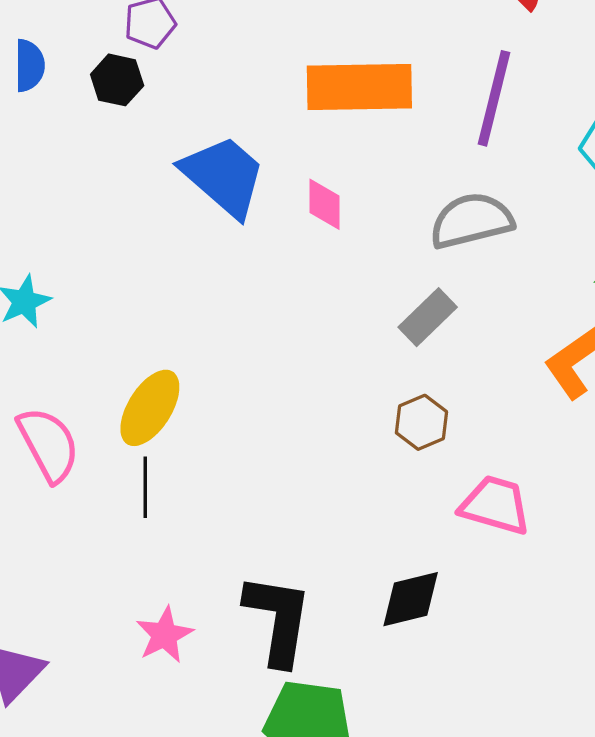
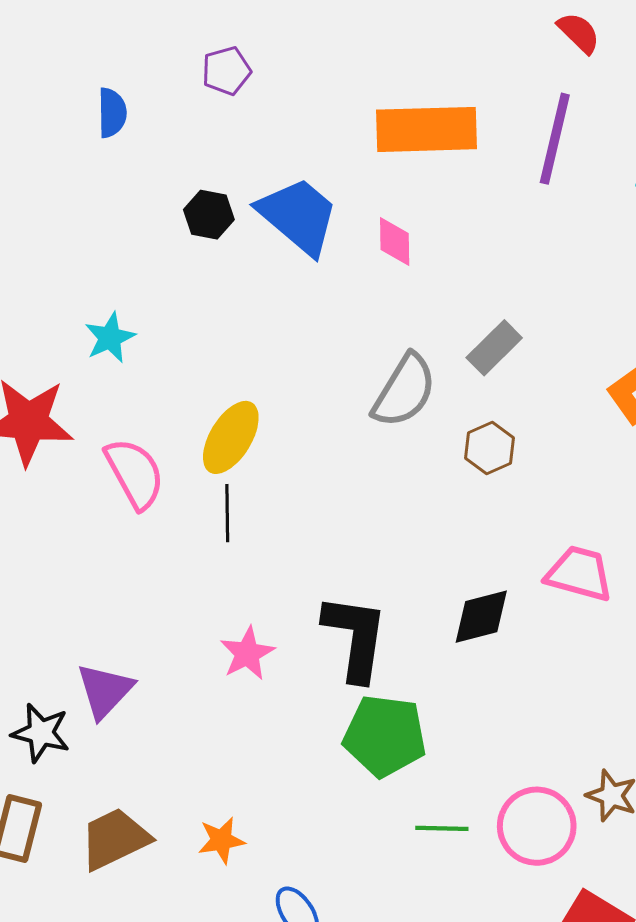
black hexagon: (117, 80) -> (209, 215), moved
gray semicircle: (471, 221) -> (404, 391), moved, turned 136
pink trapezoid: (495, 505) -> (579, 574), moved

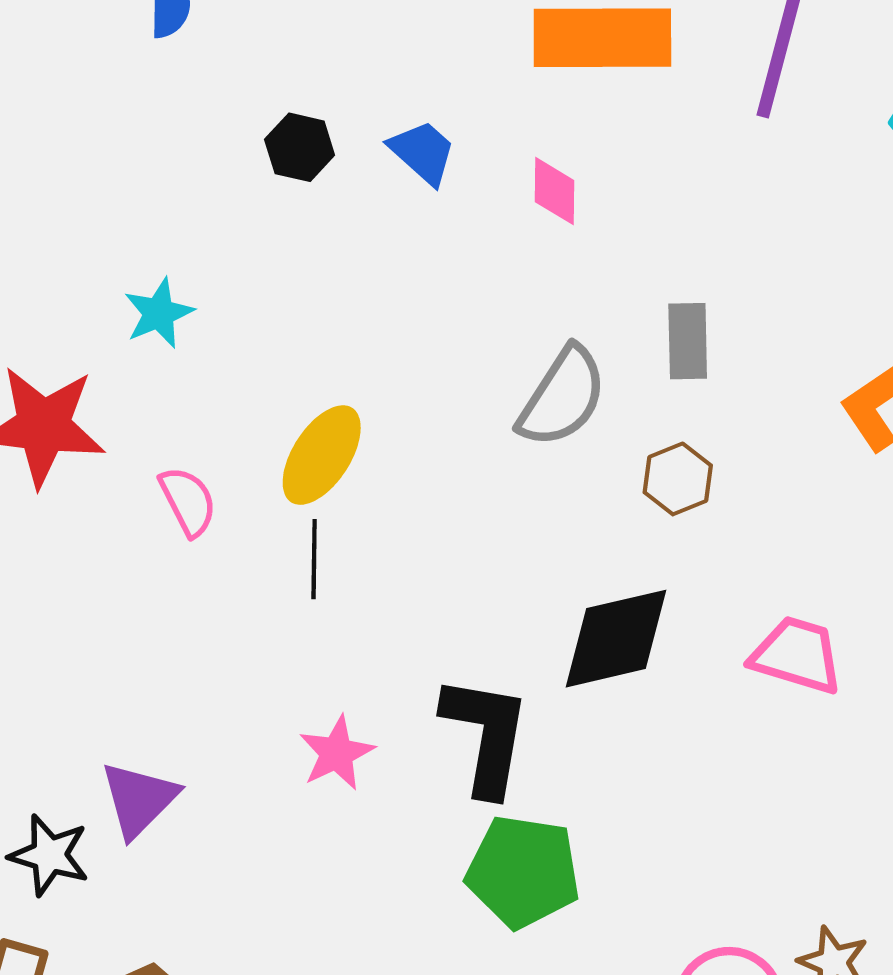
blue trapezoid: (298, 216) -> (423, 152), size x0.6
gray rectangle: (494, 348) -> (688, 341), turned -48
pink semicircle: (135, 473) -> (188, 501), size x0.7
black diamond: (481, 617) -> (616, 639), moved, size x1.4

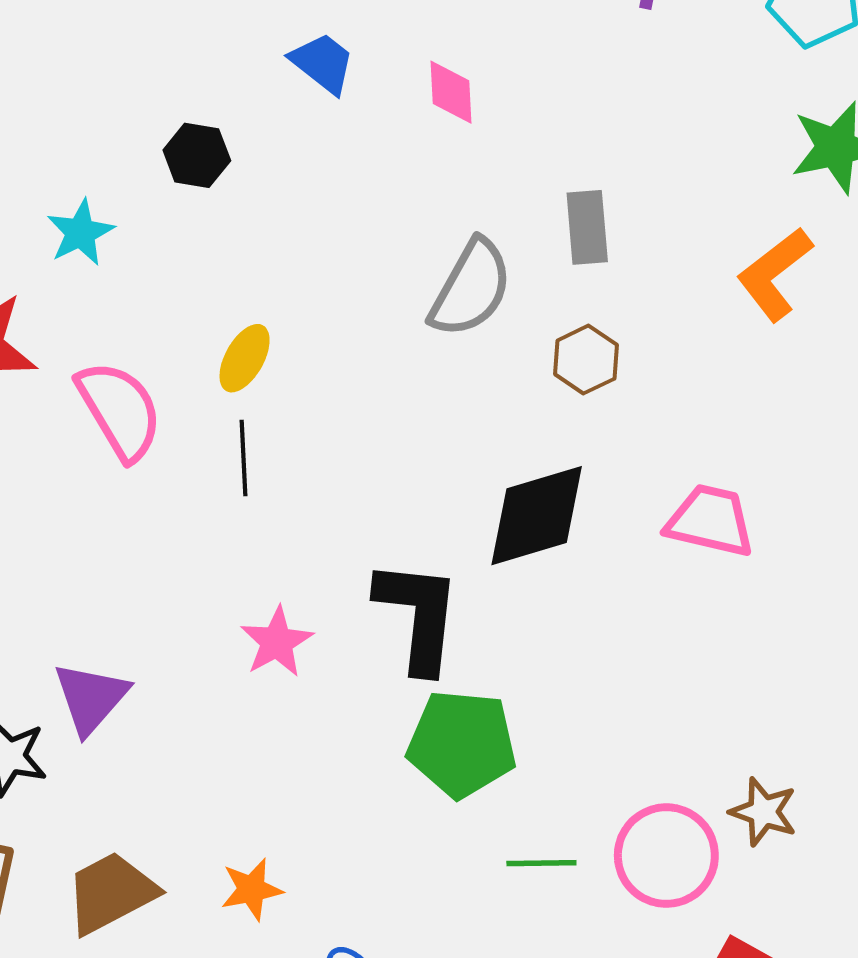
black hexagon: (300, 147) -> (197, 155), moved
yellow ellipse: (322, 455) -> (245, 358), size x0.7
pink semicircle: (188, 501) -> (120, 410), size x1.5

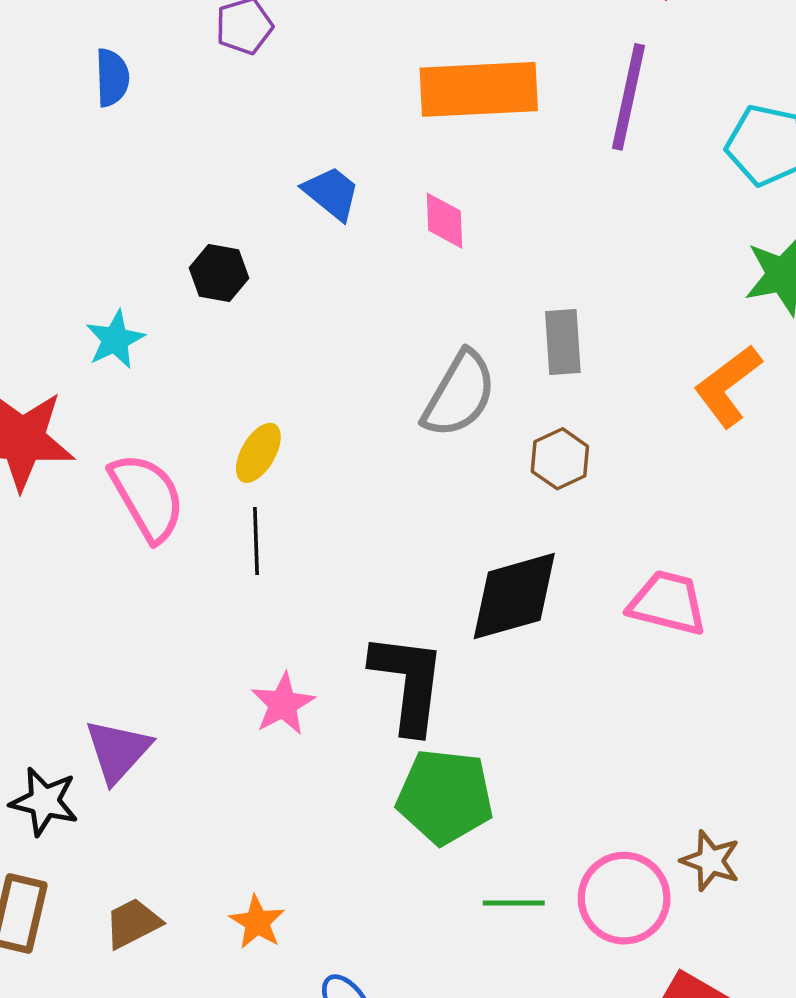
orange star: (252, 889) -> (257, 922), turned -30
brown trapezoid: (111, 893) -> (133, 923), size x0.7

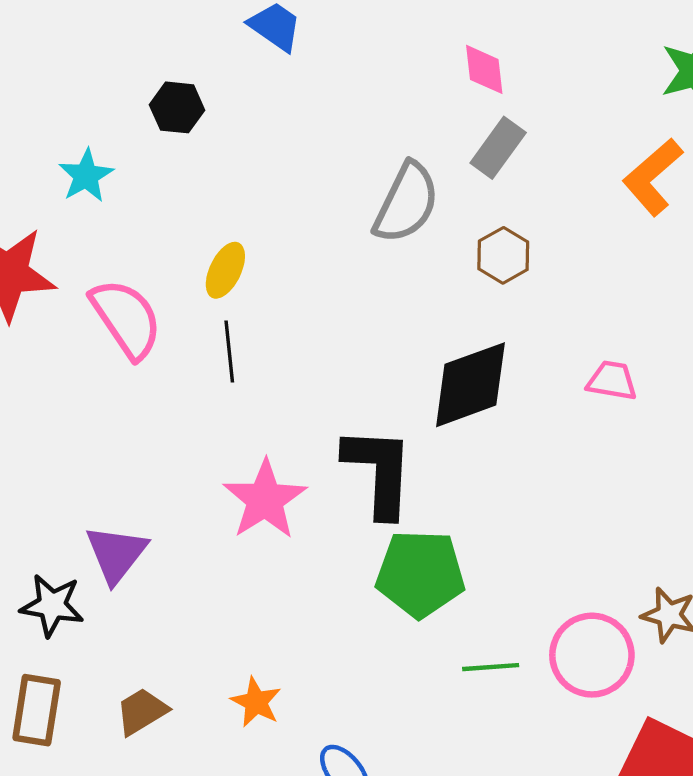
pink diamond: (444, 221) -> (484, 69), moved
gray rectangle: (563, 342) -> (498, 148), turned 44
pink trapezoid: (668, 603) -> (612, 381), size x0.7
pink star: (283, 704) -> (265, 500), size x1.4

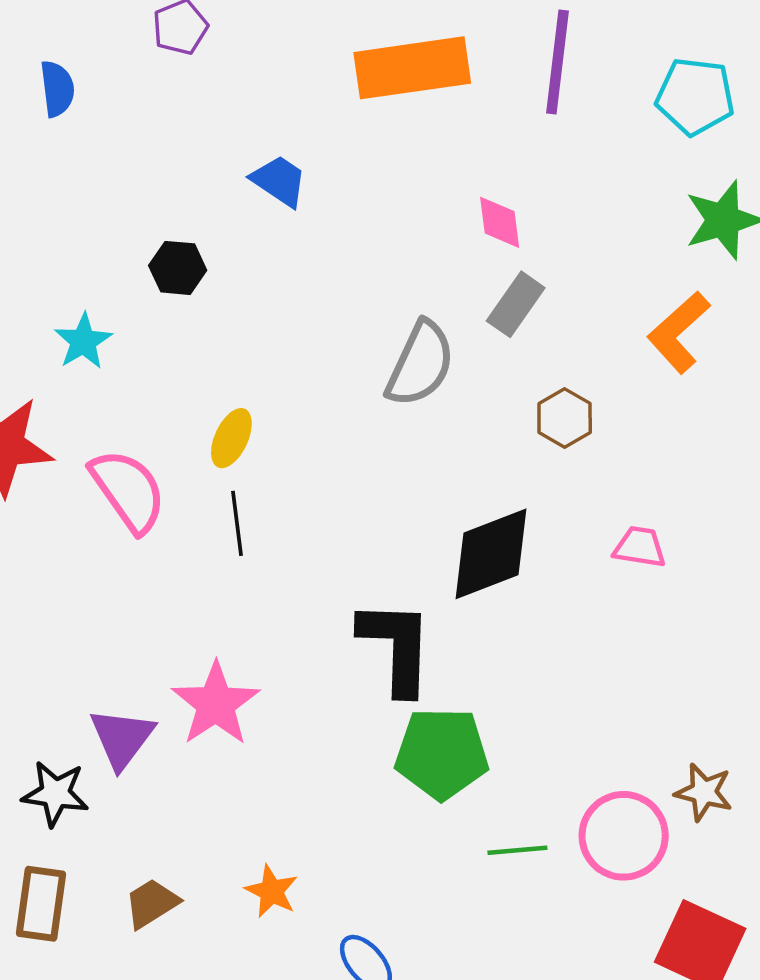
brown hexagon: (503, 255) -> (565, 418), moved
pink star: (265, 500) -> (216, 704), moved

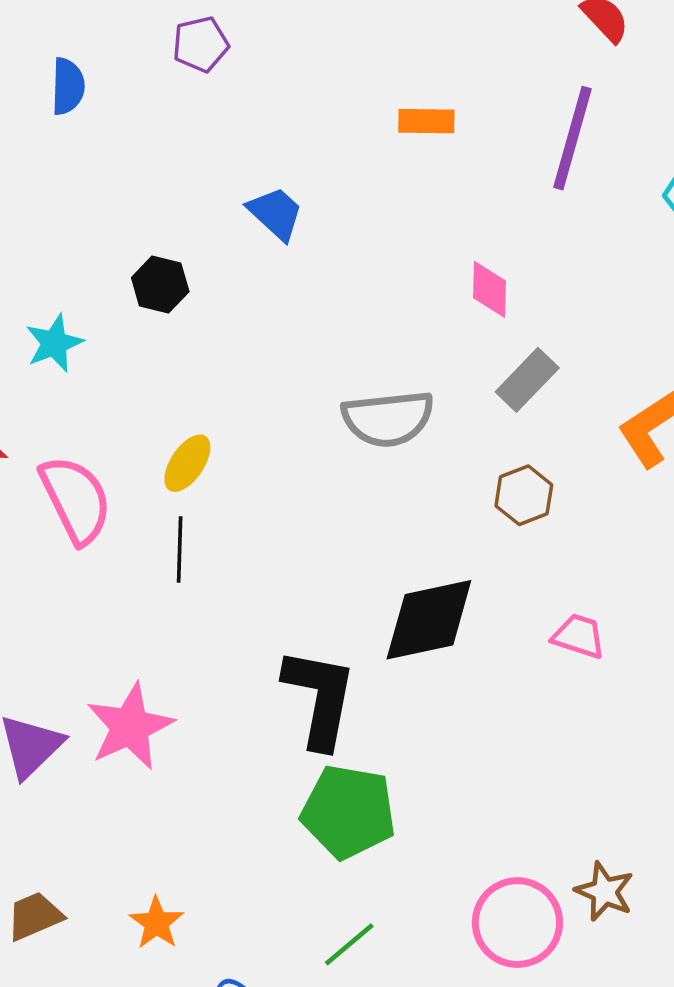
orange rectangle: (412, 68) -> (426, 121), size x0.5
gray rectangle: (516, 304) -> (527, 380), moved
gray semicircle: (420, 364) -> (388, 419), turned 50
green line: (517, 850) -> (349, 944), moved, turned -44

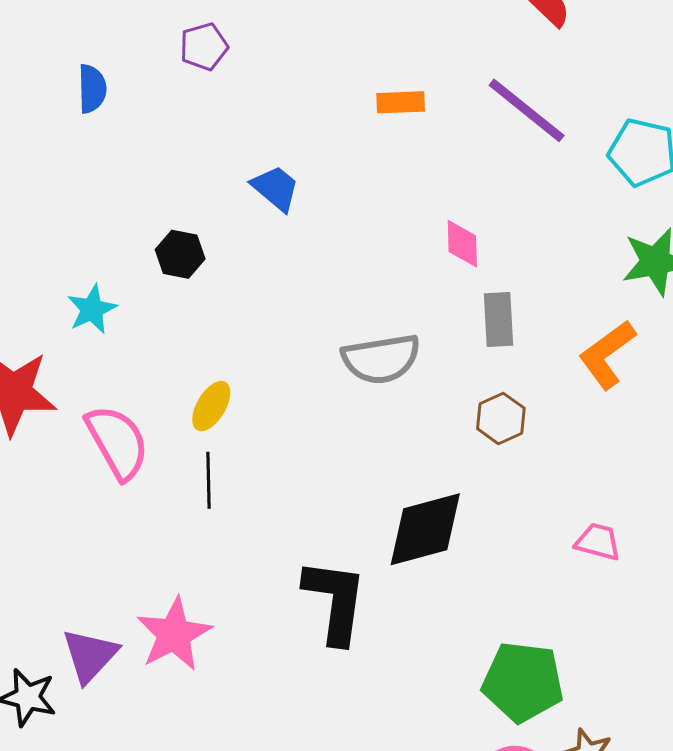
purple line: (572, 138) -> (527, 110), turned -64
gray rectangle: (527, 380) -> (499, 319), turned -44
pink trapezoid: (579, 636) -> (598, 542), moved
green pentagon: (348, 812) -> (523, 682), moved

